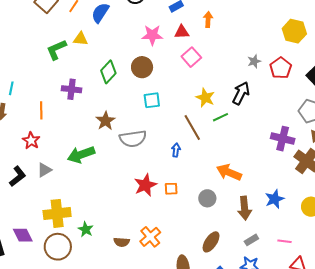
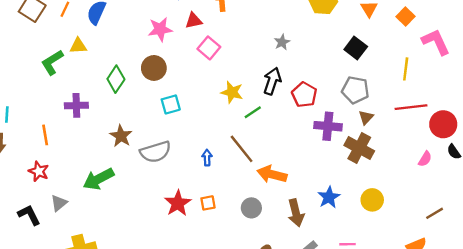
red pentagon: (281, 68) -> (304, 95), moved
brown line: (192, 127) -> (242, 149), moved
black L-shape: (18, 176) -> (29, 215), turned -70

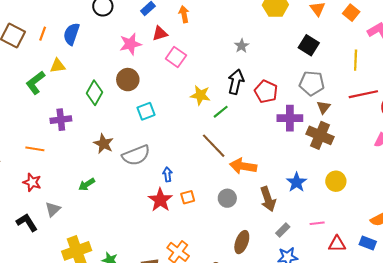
orange line: (45, 135) -> (35, 149), turned -66
blue arrow: (207, 158) -> (167, 174), moved
green arrow: (98, 179) -> (87, 184), size x0.6

